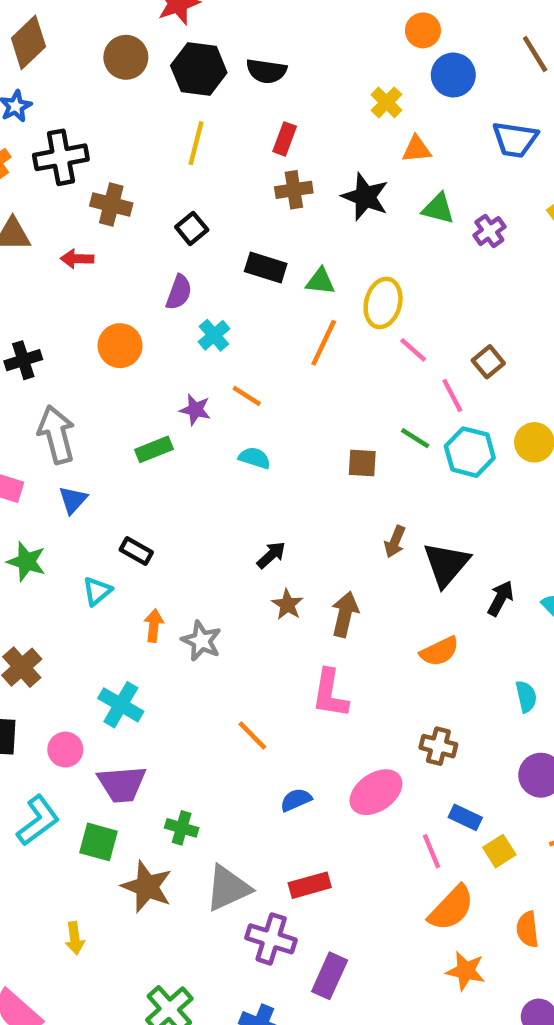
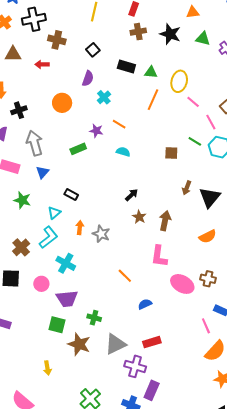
pink ellipse: (376, 792) -> (182, 284), moved, turned 65
cyan L-shape: (38, 821) -> (48, 237), moved
purple rectangle: (330, 976) -> (152, 390), moved

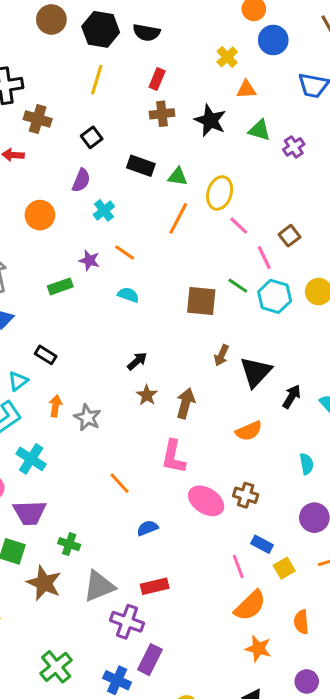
brown square: (171, 153) -> (201, 301), size x1.5

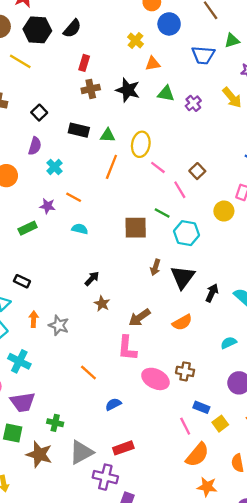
black semicircle: (146, 32) -> (72, 28), turned -54
yellow line: (97, 80) -> (20, 61), moved, turned -70
cyan hexagon: (275, 296) -> (187, 233), moved
brown arrow: (186, 403) -> (139, 317), moved, turned -135
cyan semicircle: (306, 464) -> (229, 343), turned -98

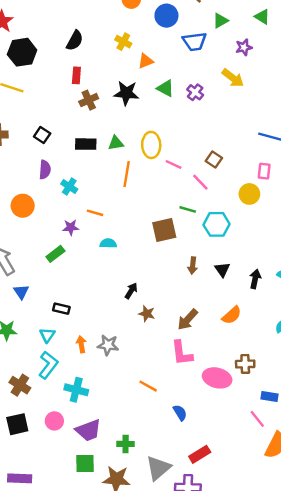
blue circle: (169, 24) -> (166, 16), moved
black semicircle: (72, 28) -> (75, 41), moved
green triangle: (166, 94) -> (165, 88), turned 30
black triangle: (183, 277) -> (222, 269), size x0.6
blue semicircle: (113, 404) -> (180, 413), turned 98

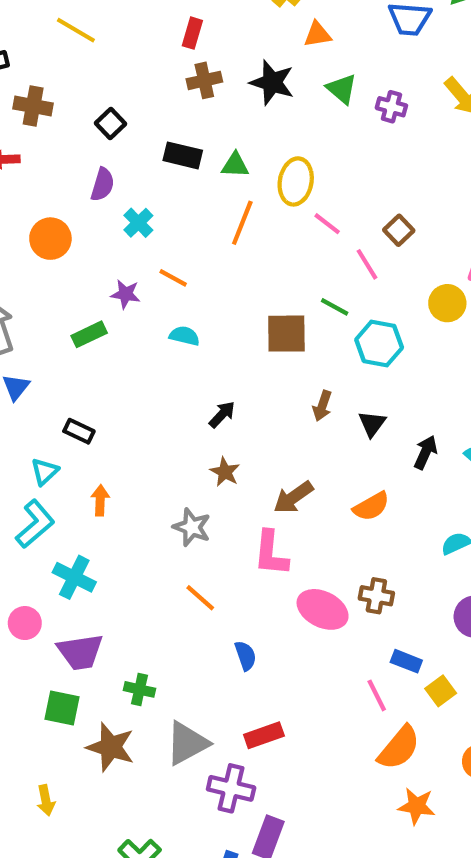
purple cross: (195, 92) -> (391, 107), turned -35
black arrow: (131, 291) -> (222, 415), moved
gray star: (108, 345) -> (192, 527), moved

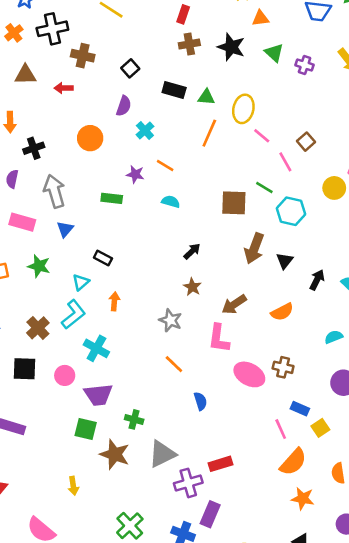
green rectangle: (89, 334) -> (112, 198), turned 30
brown arrow: (322, 406) -> (254, 248), size x1.6
red rectangle: (264, 735) -> (221, 464), moved
purple cross: (231, 788) -> (188, 483), turned -32

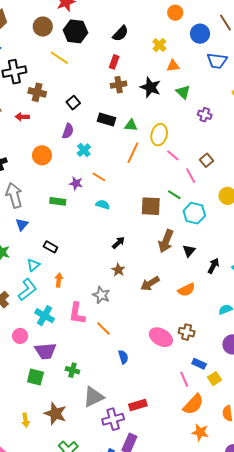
purple cross: (305, 65) -> (205, 115), moved
pink L-shape: (219, 338) -> (77, 313), moved
brown star: (115, 454) -> (55, 414), moved

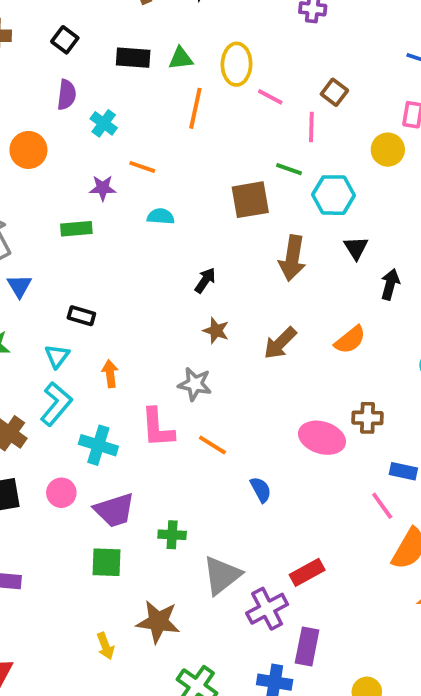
pink line: (191, 176) -> (311, 127), turned 42
black triangle: (189, 251) -> (356, 248), moved

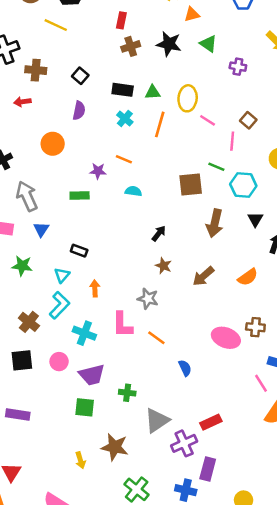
cyan cross: (104, 123) -> (125, 118), moved

